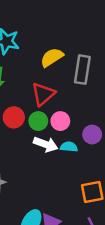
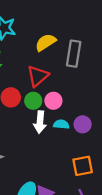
purple circle: (92, 135) -> (83, 124), moved
white arrow: (46, 144) -> (40, 122), turned 75

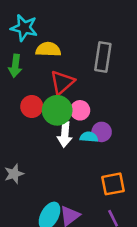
yellow semicircle: (46, 42) -> (48, 49), moved, turned 35
green circle: (33, 101) -> (57, 110), size x1.5
purple circle: (83, 124) -> (102, 132), moved

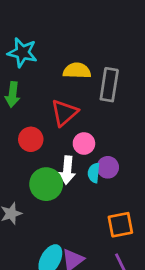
yellow semicircle: (48, 49) -> (77, 71), moved
green circle: (57, 110) -> (46, 184), moved
cyan semicircle: (89, 137) -> (94, 173), turned -90

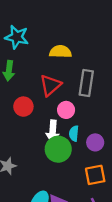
gray rectangle: (109, 85) -> (86, 83), moved
purple circle: (108, 167) -> (95, 142), moved
green circle: (46, 184) -> (58, 149), moved

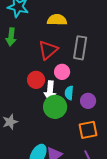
red circle: (23, 107) -> (36, 80), moved

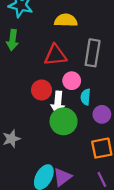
red triangle: (48, 50) -> (55, 55), turned 35
cyan semicircle: (69, 93) -> (86, 97), moved

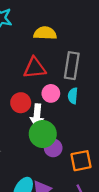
cyan semicircle: (86, 97) -> (73, 96), moved
purple circle: (102, 114) -> (53, 148), moved

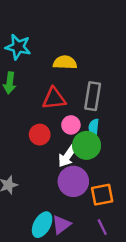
white arrow: (37, 115) -> (67, 156), moved, turned 30
green circle: (43, 134) -> (87, 145), moved
purple circle: (53, 148) -> (73, 181), size x1.6

